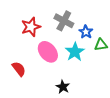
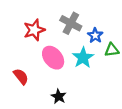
black star: (63, 87) -> (59, 96), moved

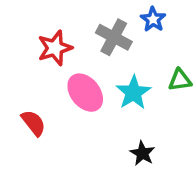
blue star: (95, 35) -> (153, 19), moved
black star: (59, 96) -> (142, 153), moved

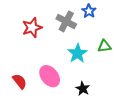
pink ellipse: (85, 93) -> (50, 76), moved
red semicircle: (33, 123) -> (20, 81), moved

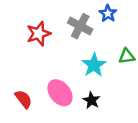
black star: (83, 89) -> (91, 100), moved

